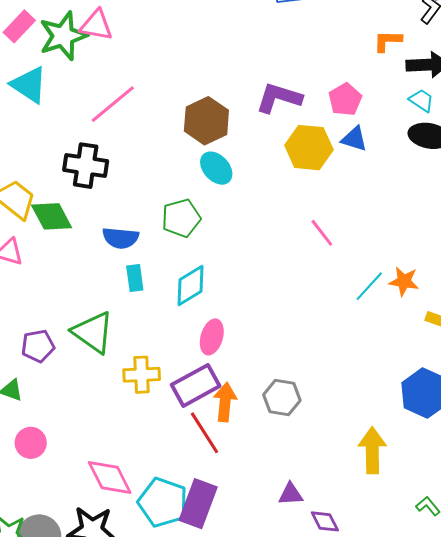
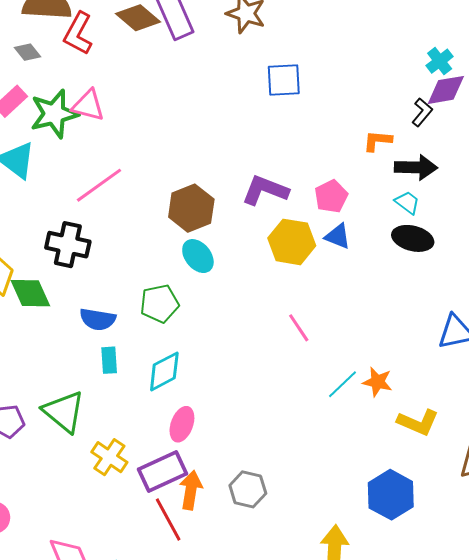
yellow cross: (142, 375) -> (109, 457), turned 33

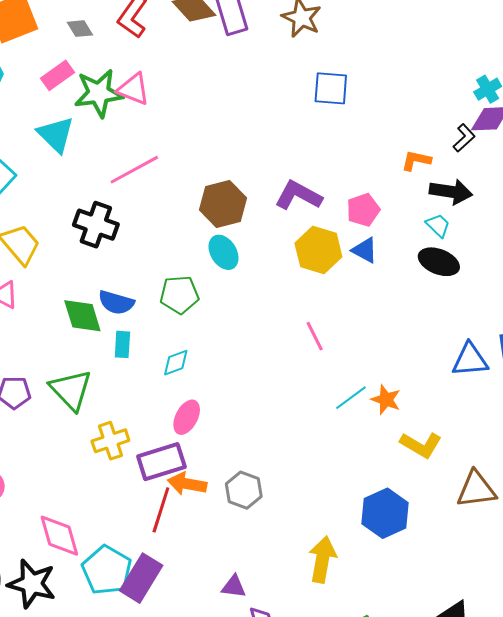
green diamond: (30, 293) -> (82, 316), moved
cyan diamond: (164, 371) -> (176, 363), size x0.7
yellow cross: (109, 457) -> (110, 441), turned 30
orange arrow: (191, 490) -> (187, 484), turned -96
red line: (168, 519) -> (161, 510), turned 39

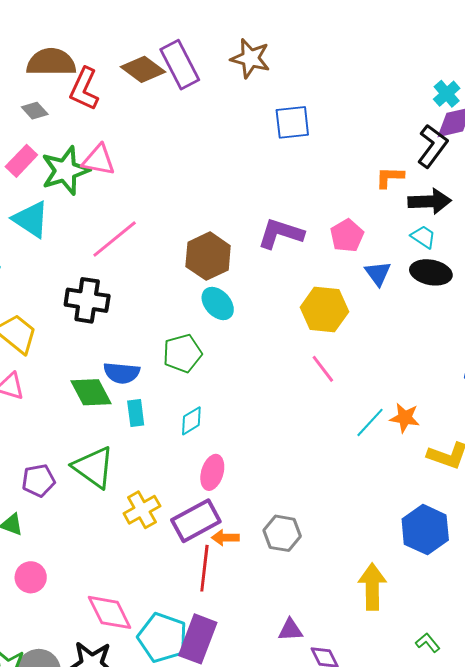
black L-shape: (464, 138) -> (432, 146), size x1.5
yellow hexagon: (318, 250) -> (324, 310), moved
blue triangle: (365, 250) -> (378, 273), moved, turned 36
orange arrow: (187, 484) -> (225, 538), size x0.7

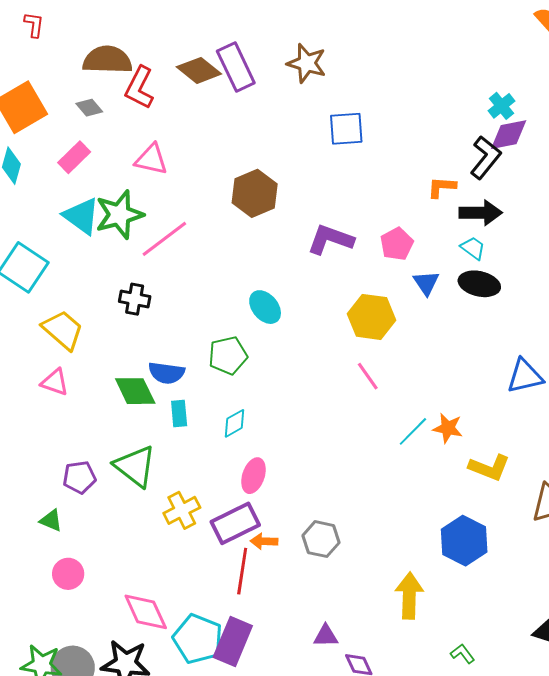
green star: (65, 171) -> (119, 215), moved
brown hexagon: (208, 256) -> (255, 193), moved
black cross: (87, 300) -> (135, 299), size x0.7

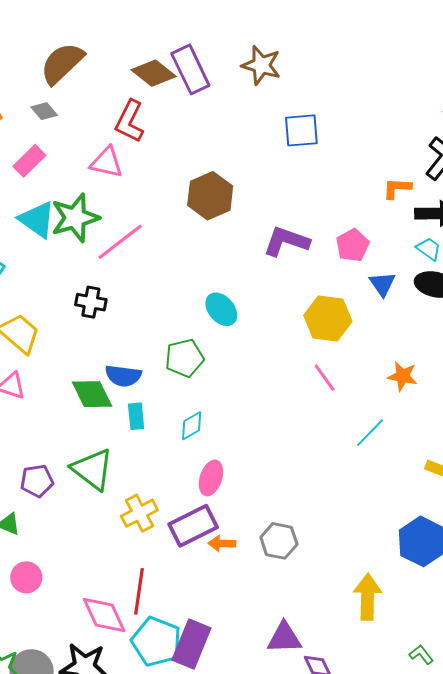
brown semicircle: (107, 60) -> (62, 63), turned -45
red L-shape: (140, 88) -> (130, 121), moved
orange star: (448, 428) -> (403, 376), moved
red line: (242, 571) -> (139, 591), moved
purple triangle: (326, 636) -> (284, 638), size x1.4

